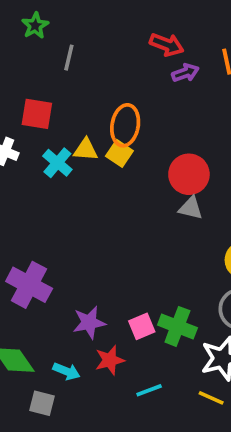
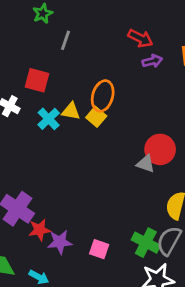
red circle: (189, 174) -> (160, 149), moved
pink square: (142, 326) -> (99, 249), turned 36
green cross: (177, 326) -> (146, 243), moved
red star: (110, 360) -> (40, 230), moved

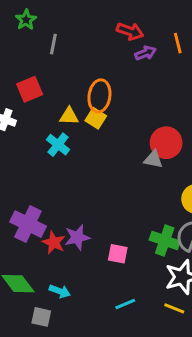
red square: (37, 80) -> (30, 89), turned -30
cyan cross: (49, 119) -> (58, 145), moved
red star: (40, 230) -> (54, 242), turned -30
purple star: (60, 242) -> (77, 237), moved

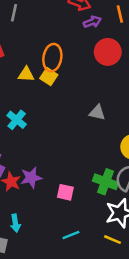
red circle: (166, 143) -> (108, 52), moved
cyan cross: (58, 145) -> (17, 120), moved
cyan arrow: (60, 291) -> (15, 223), turned 60

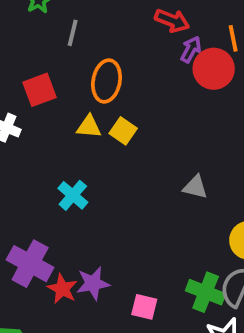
purple arrow: (92, 22) -> (191, 49), turned -42
red circle: (108, 52) -> (214, 69), moved
orange ellipse: (52, 58) -> (107, 81), moved

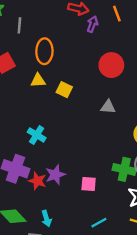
red circle: (214, 69) -> (111, 65), moved
yellow square: (123, 131) -> (64, 90), moved
cyan cross: (73, 195) -> (37, 135), moved

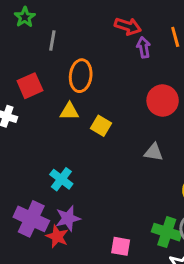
purple arrow: (92, 24) -> (144, 47), turned -35
purple star: (55, 175) -> (68, 218), moved

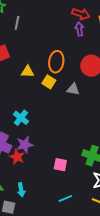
red arrow: (128, 26) -> (81, 14), moved
orange ellipse: (81, 76) -> (56, 62), moved
gray triangle: (154, 152) -> (73, 89), moved

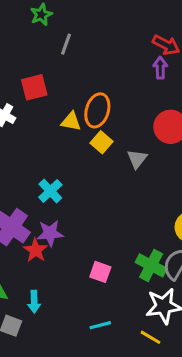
orange ellipse: (56, 62) -> (97, 110), moved
gray triangle: (73, 89) -> (137, 159), turned 48

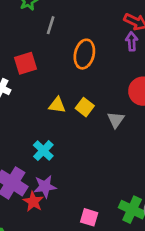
orange ellipse: (97, 110) -> (84, 54), moved
yellow triangle: (71, 121) -> (57, 105), moved

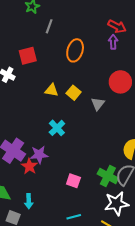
cyan cross: (43, 151) -> (57, 128), moved

